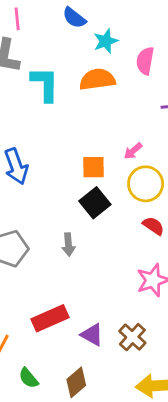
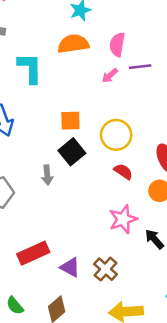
pink semicircle: (145, 61) -> (117, 45), moved
cyan L-shape: (45, 84) -> (30, 68), moved
pink arrow: (133, 151) -> (110, 76), moved
gray arrow: (68, 245) -> (47, 175), moved

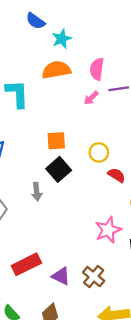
yellow circle: (116, 135) -> (99, 152), size x0.7
red semicircle: (123, 172) -> (117, 175), moved

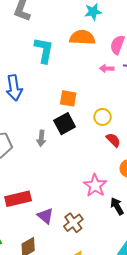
pink arrow: (91, 98) -> (107, 68), turned 32
pink star: (108, 230) -> (95, 186), turned -30

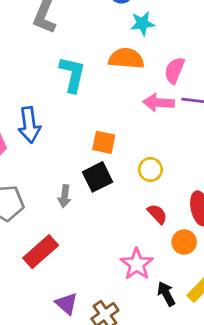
pink arrow: (107, 68) -> (159, 103), size x1.5
red semicircle: (113, 140) -> (157, 214), moved
red rectangle: (18, 199) -> (41, 252), moved, turned -30

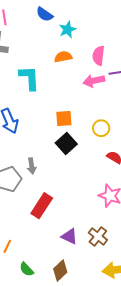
orange semicircle: (126, 58) -> (63, 57), size x0.7
gray arrow: (65, 196) -> (32, 166), moved

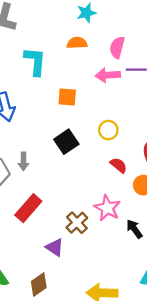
orange square: (64, 119) -> (67, 97), moved
brown cross: (98, 236) -> (77, 223), moved

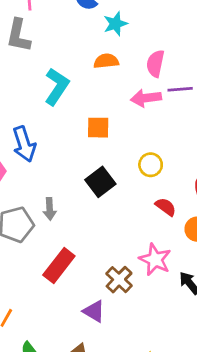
cyan L-shape: (35, 61) -> (57, 87), turned 32

